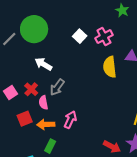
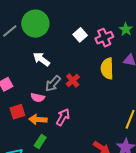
green star: (122, 10) -> (126, 29), moved
red cross: (31, 89) -> (73, 80), moved
pink semicircle: (43, 103) -> (38, 98), turned -72

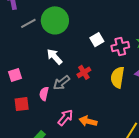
red cross: (73, 80) -> (84, 72), moved
pink semicircle: (38, 98) -> (44, 94), turned 80
orange arrow: (38, 120) -> (88, 121), moved

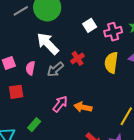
white arrow: (55, 57) -> (48, 44), size x1.4
pink semicircle: (44, 94) -> (30, 68), moved

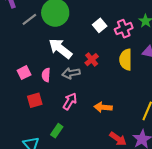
gray arrow: (55, 69) -> (71, 73), turned 36
pink arrow: (60, 104) -> (70, 101), moved

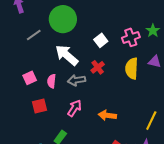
gray line: (29, 19) -> (34, 35), moved
white square: (100, 25) -> (101, 40), moved

